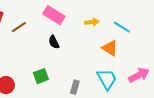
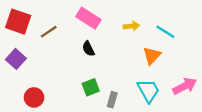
orange triangle: (110, 48) -> (152, 56), turned 42
green square: (41, 76) -> (91, 87), moved

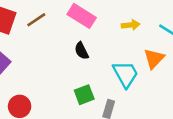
brown line: (49, 32) -> (36, 20), moved
cyan trapezoid: (148, 91) -> (125, 74), moved

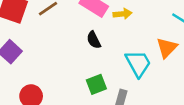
yellow arrow: (131, 25) -> (122, 14), moved

